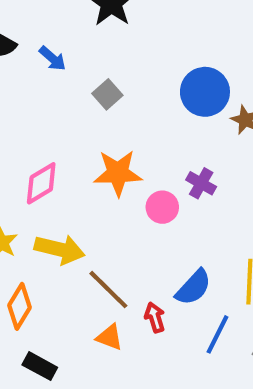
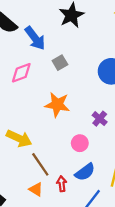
blue arrow: (52, 58) -> (35, 38), size x1.6
pink diamond: (41, 183) -> (21, 73), moved
pink circle: (162, 207) -> (80, 143), moved

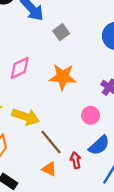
pink diamond: (21, 73) -> (20, 68), moved

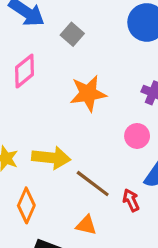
pink diamond: (20, 68) -> (25, 71), moved
orange triangle: (49, 169) -> (86, 225), moved

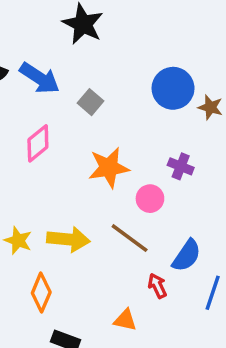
pink circle: (137, 136) -> (150, 199), moved
brown line: (93, 184) -> (130, 238), moved
orange triangle: (86, 225) -> (125, 320), moved

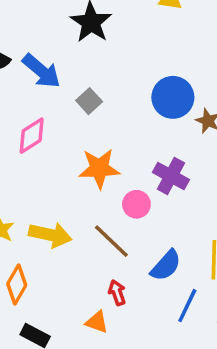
purple cross: (181, 166) -> (171, 176), size x1.4
red arrow: (157, 286) -> (117, 293), moved

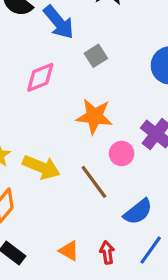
red arrow: (117, 293) -> (107, 252), moved

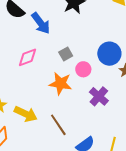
gray square: (96, 56) -> (66, 54), moved
pink circle: (122, 154) -> (83, 69), moved

